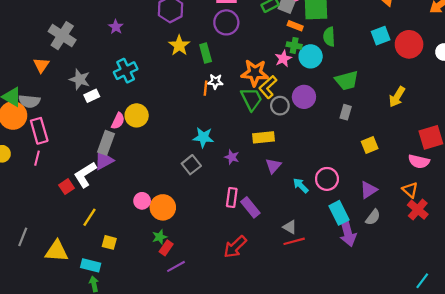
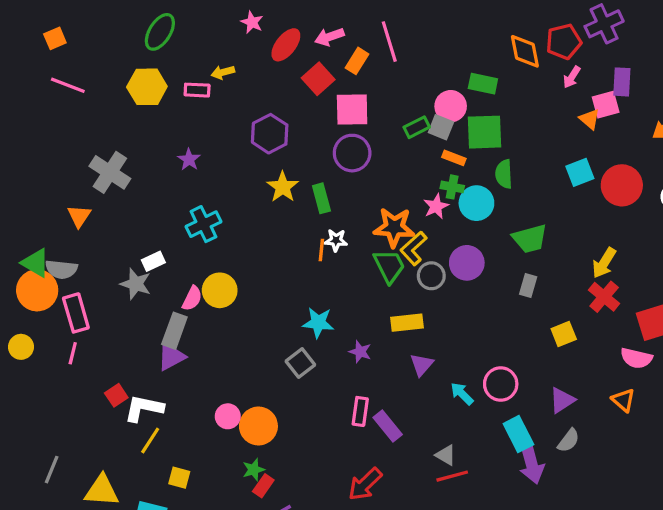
gray star: (80, 79) -> (136, 284), moved
white L-shape: (85, 175) -> (144, 408), moved, turned 44
red cross: (418, 210) -> (604, 297), moved

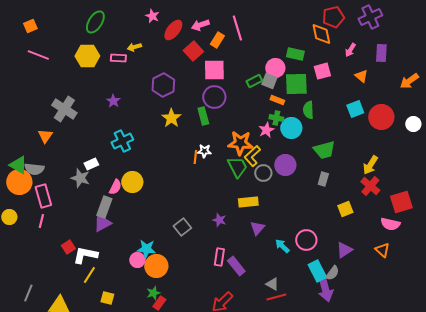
red pentagon: (564, 42) -> (333, 17), moved
pink square: (606, 105) -> (322, 71), moved
green rectangle: (321, 198) -> (203, 116), moved
cyan star: (318, 323) -> (146, 249), moved
gray semicircle: (569, 441) -> (332, 273), moved

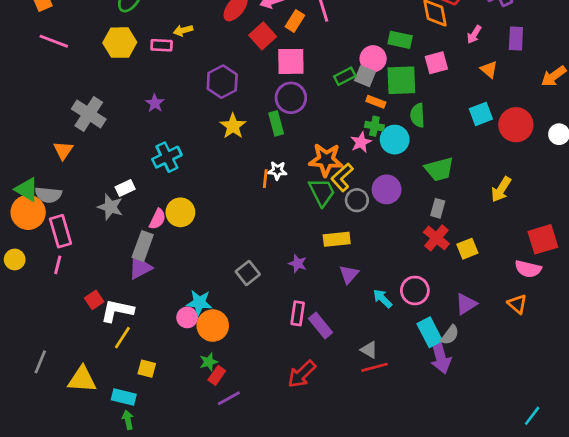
red cross: (370, 186) -> (436, 238), moved

